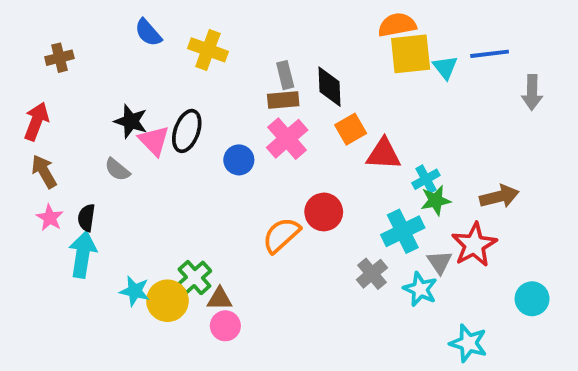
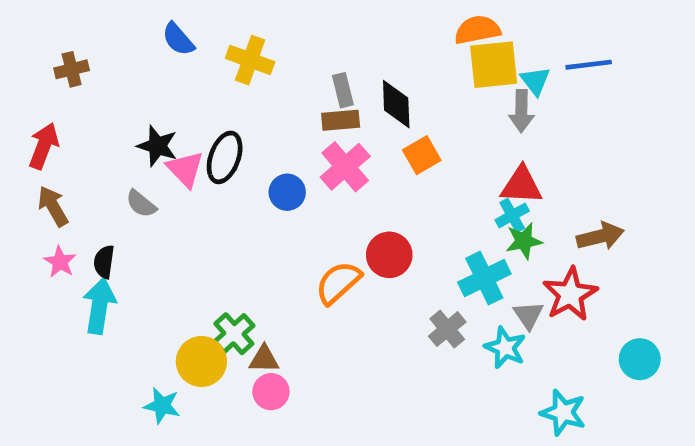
gray arrow: (532, 92) -> (521, 111), moved
red triangle: (384, 154) -> (521, 185), moved
cyan star: (135, 291) -> (162, 406), moved

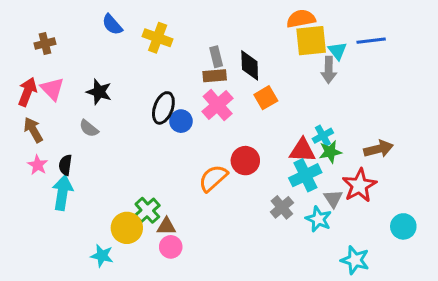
black ellipse: (225, 157) -> (163, 108), moved
pink triangle: (185, 169) -> (52, 89), moved
red triangle: (521, 185) -> (302, 150), moved

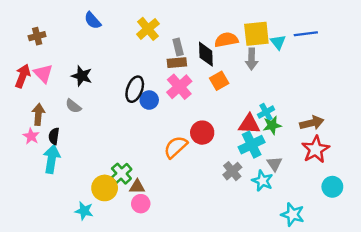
orange semicircle: (301, 19) -> (226, 40), moved
yellow cross: (158, 38) -> (148, 29), moved, turned 30
gray arrow: (329, 70) -> (252, 59), moved
brown arrow: (33, 130) -> (38, 114), moved, turned 35
red star: (359, 185) -> (315, 149), moved

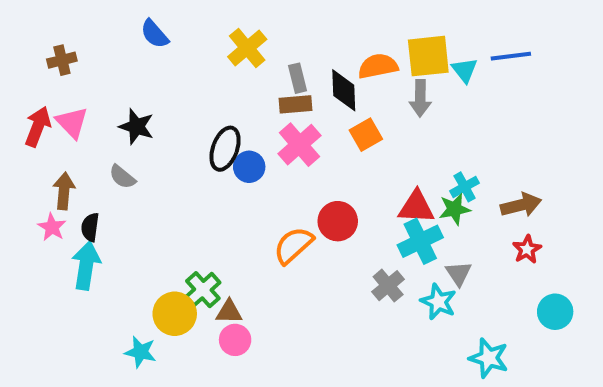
cyan cross: (266, 112) -> (465, 187), moved
red star: (315, 149) -> (527, 249), size x0.6

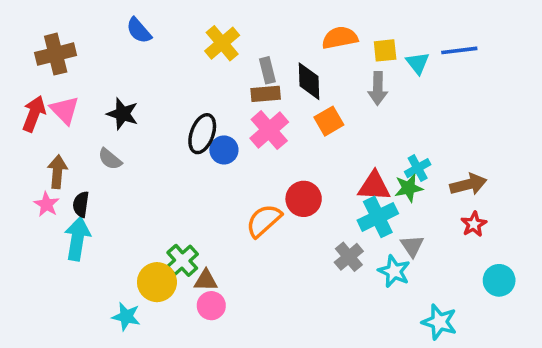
yellow square: (428, 56) -> (385, 50), size x0.6
brown cross: (62, 60) -> (56, 54), size x1.5
orange semicircle: (378, 66) -> (340, 38), moved

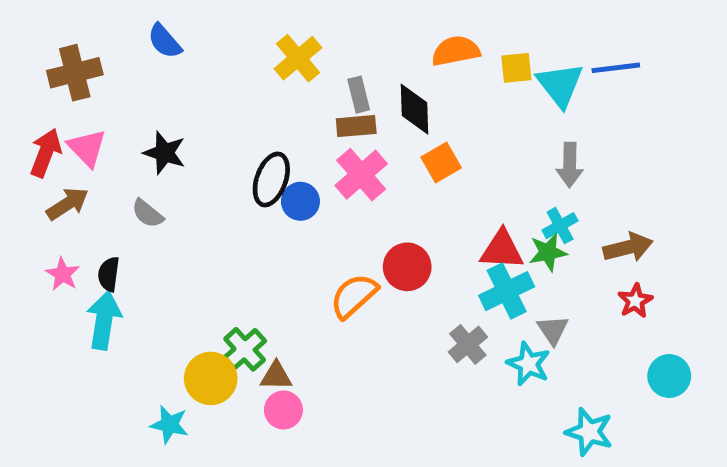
blue semicircle: (139, 31) -> (165, 41), moved
cyan triangle: (418, 63) -> (560, 85), size x1.5
gray arrow: (378, 88) -> (570, 165), moved
brown arrow: (57, 172) -> (67, 204), moved, turned 52

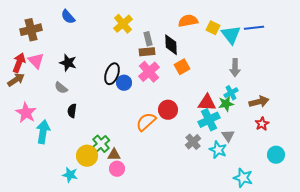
yellow square: (516, 68) -> (213, 28), turned 32
brown arrow: (67, 204) -> (16, 80), moved
pink star: (63, 274) -> (26, 113), size x1.5
black semicircle: (109, 274) -> (72, 111), moved

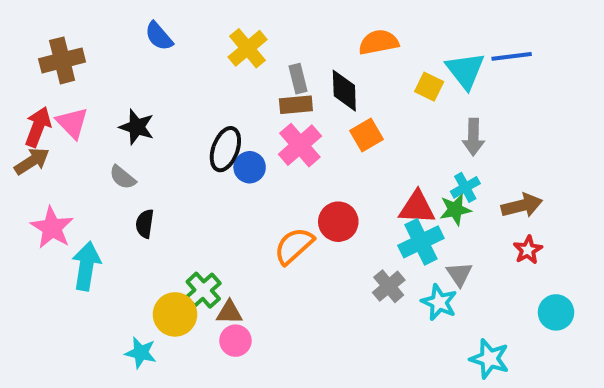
blue semicircle: (68, 17) -> (159, 36), moved
yellow square: (213, 28) -> (429, 87), moved

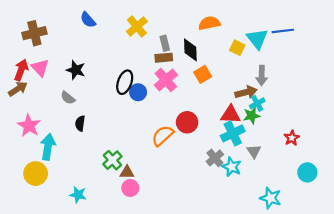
brown arrow: (522, 206) -> (246, 92), moved
cyan star: (439, 302) -> (232, 167), moved
yellow circle: (175, 314) -> (36, 174), moved

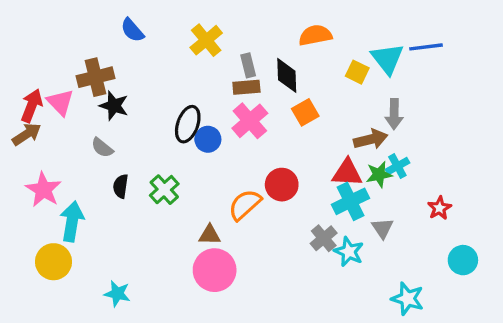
brown cross: (34, 33) -> (95, 77), moved
cyan cross: (257, 103) -> (397, 166), moved
green cross: (112, 160) -> (164, 190), moved
brown triangle: (127, 172) -> (210, 235), moved
pink circle: (130, 188) -> (215, 270), moved, size x1.6

